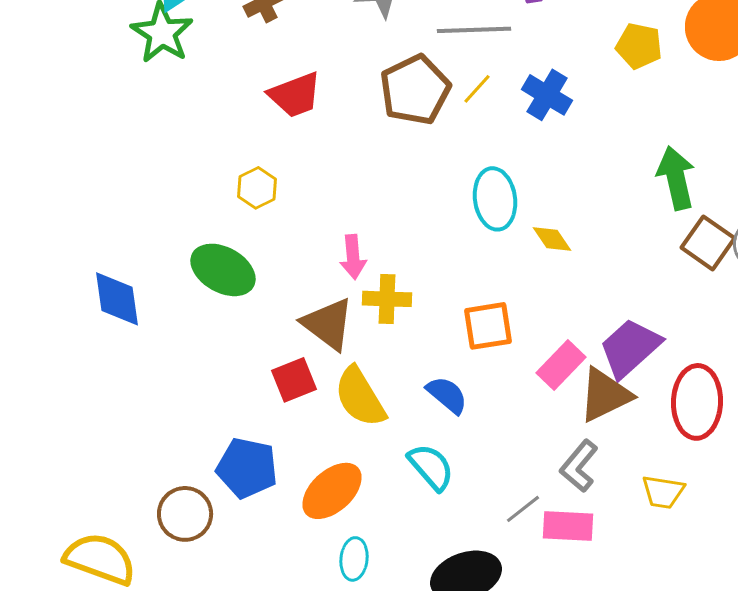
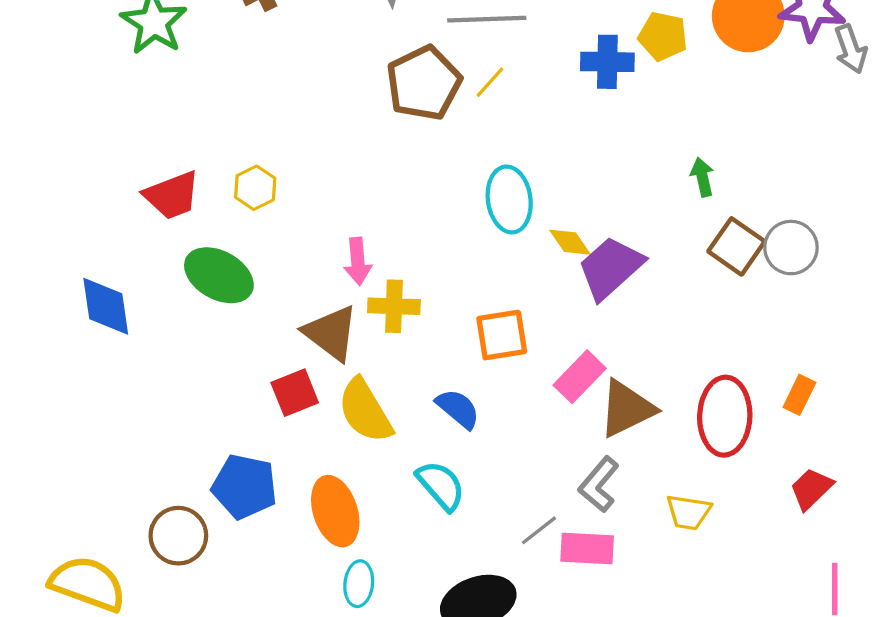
red trapezoid: (295, 95) -> (172, 195), moved
blue cross: (547, 95) -> (607, 62), moved, turned -30
green arrow: (676, 178) -> (702, 177), size x0.6
purple trapezoid: (630, 348) -> (611, 268), moved
orange ellipse: (332, 491) -> (335, 511), turned -66

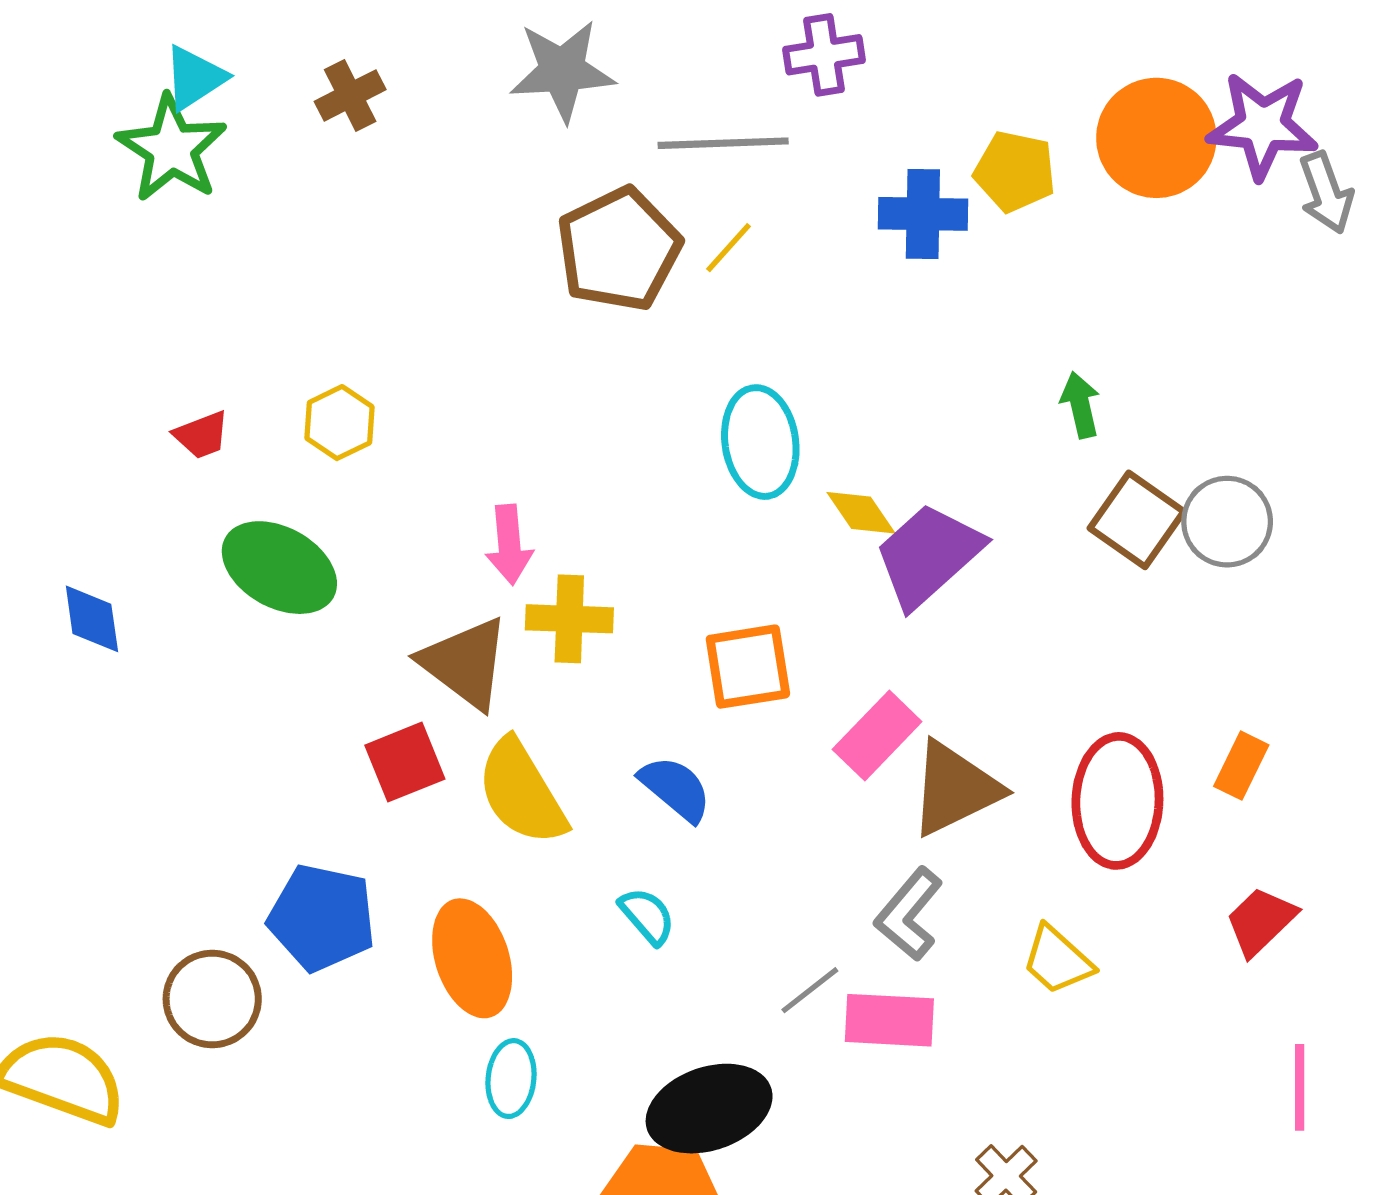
red trapezoid: (172, 195) -> (202, 435), size x0.6
blue diamond: (106, 306) -> (92, 619), size x0.7
cyan semicircle: (441, 485) -> (647, 916), size x0.7
yellow trapezoid: (688, 512) -> (1057, 960), turned 33

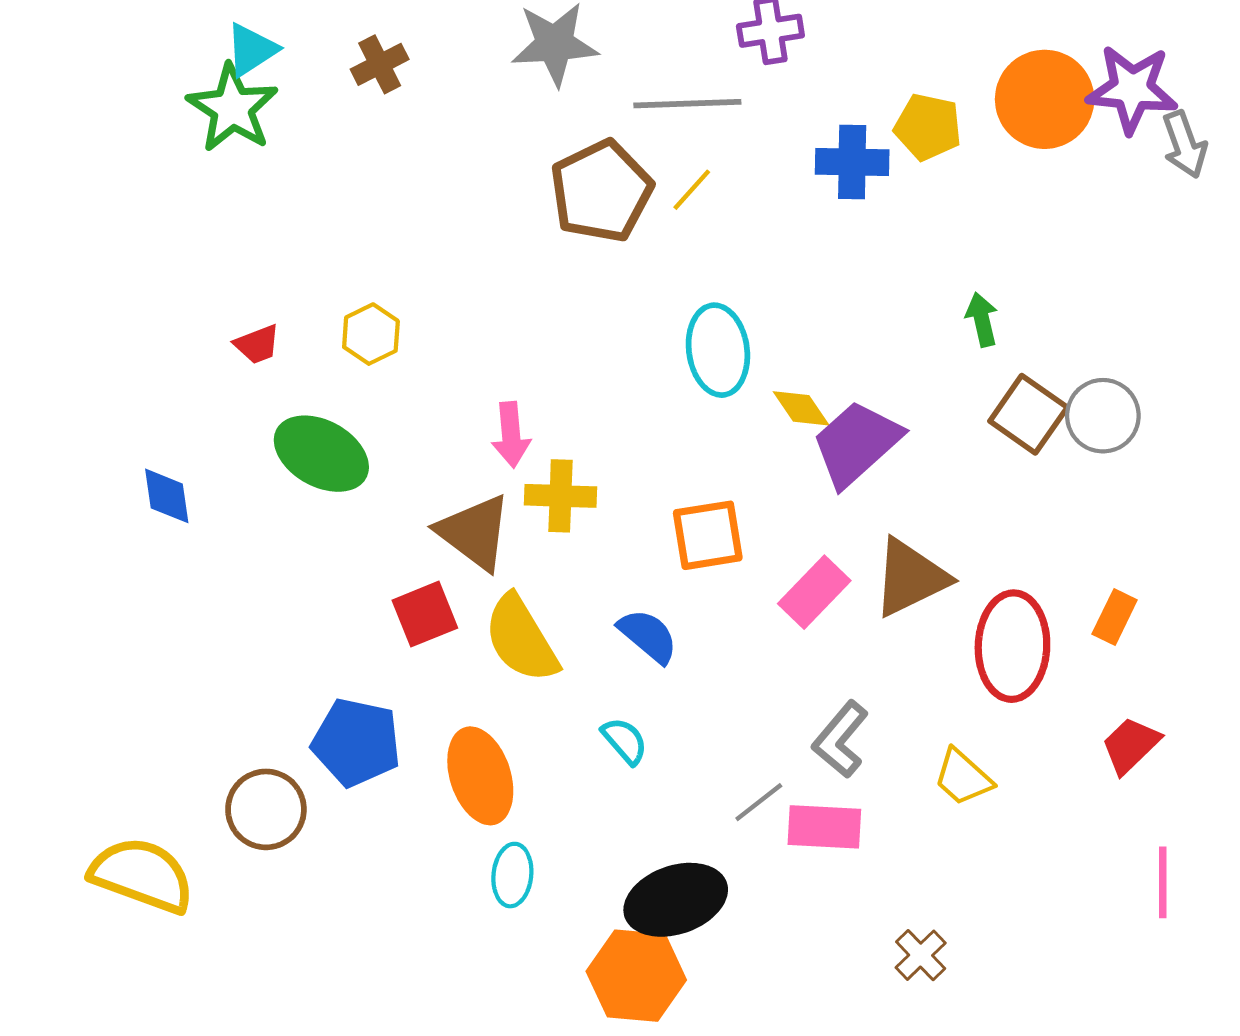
brown triangle: (955, 789) -> (910, 578), moved

